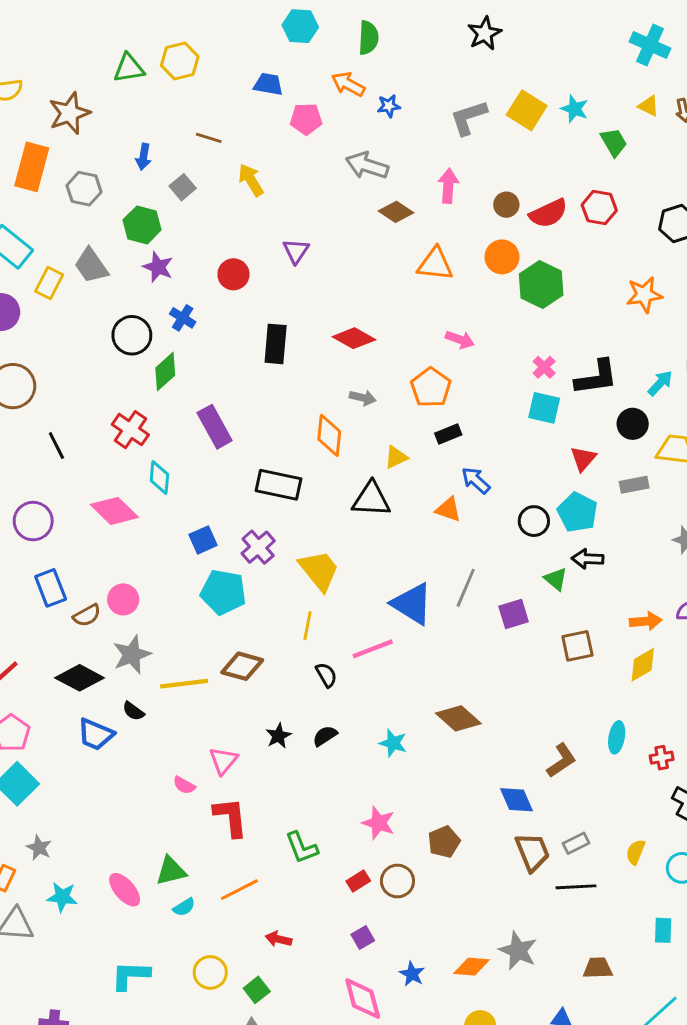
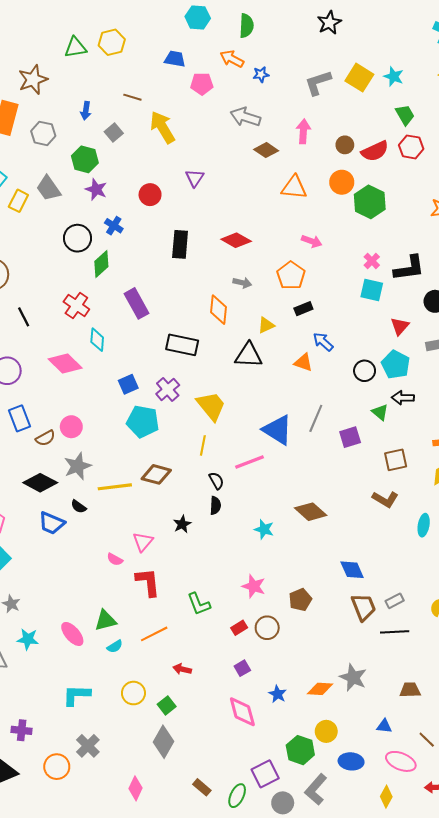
green trapezoid: (614, 142) -> (405, 115), moved
yellow arrow: (251, 180) -> (162, 127), size x1.4
black semicircle: (325, 736) -> (215, 505), moved, turned 126
brown L-shape: (561, 761) -> (385, 499), moved, turned 65

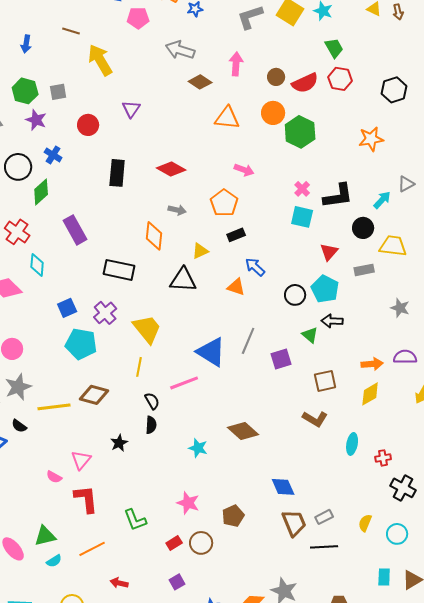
gray square: (114, 132) -> (58, 92), moved, turned 30

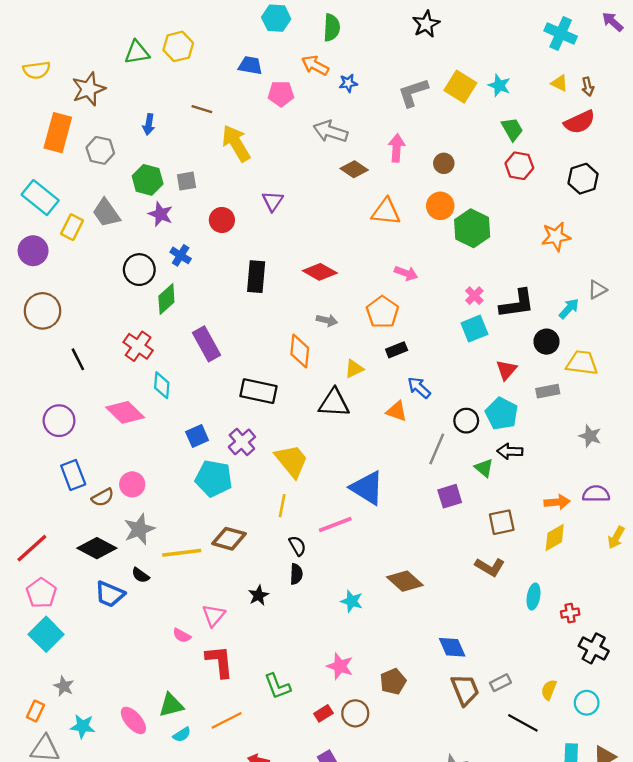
red semicircle: (305, 83) -> (580, 122), moved
cyan square: (302, 217) -> (474, 329), turned -35
gray line: (248, 341) -> (437, 449), moved
black line: (324, 547) -> (523, 723), moved, turned 32

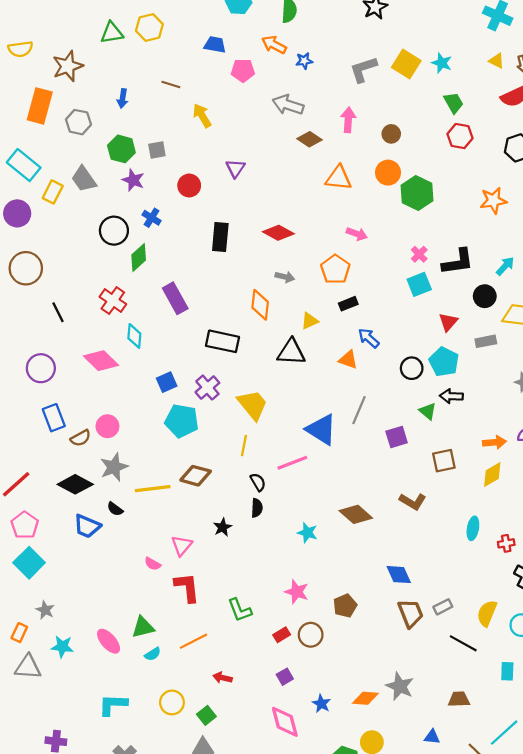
yellow arrow: (236, 143) -> (202, 116), size x0.7
gray line: (437, 449) -> (359, 410), moved
brown L-shape: (490, 567) -> (413, 501), moved
yellow semicircle: (549, 690) -> (487, 613), size x1.4

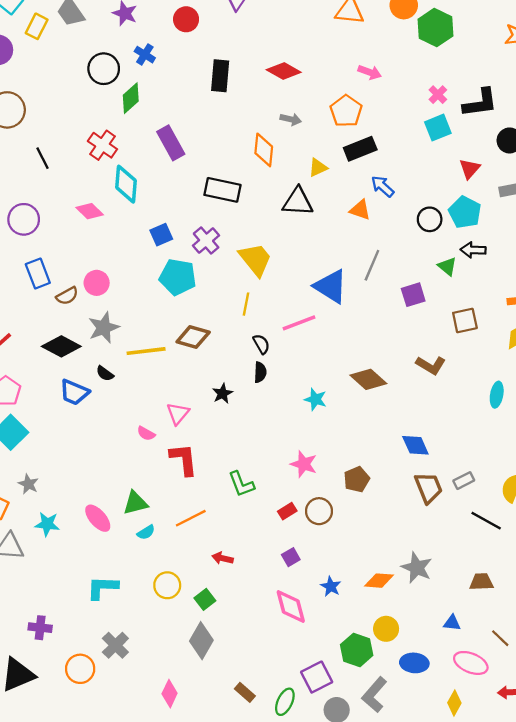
black rectangle: (348, 304) -> (360, 149), size x1.5
cyan diamond: (134, 336) -> (126, 184), size x1.4
pink diamond: (101, 361) -> (90, 211), size x0.7

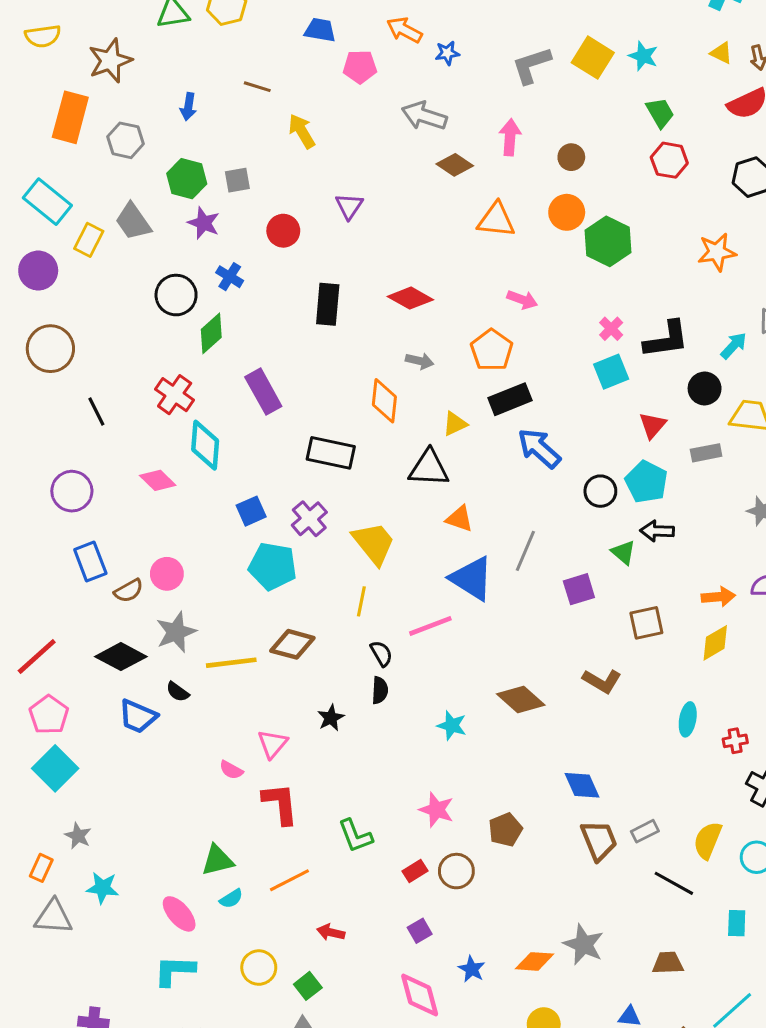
blue arrow: (383, 186) -> (539, 448), size x1.4
orange triangle: (360, 210) -> (459, 519), moved
pink ellipse: (98, 518) -> (179, 914), moved

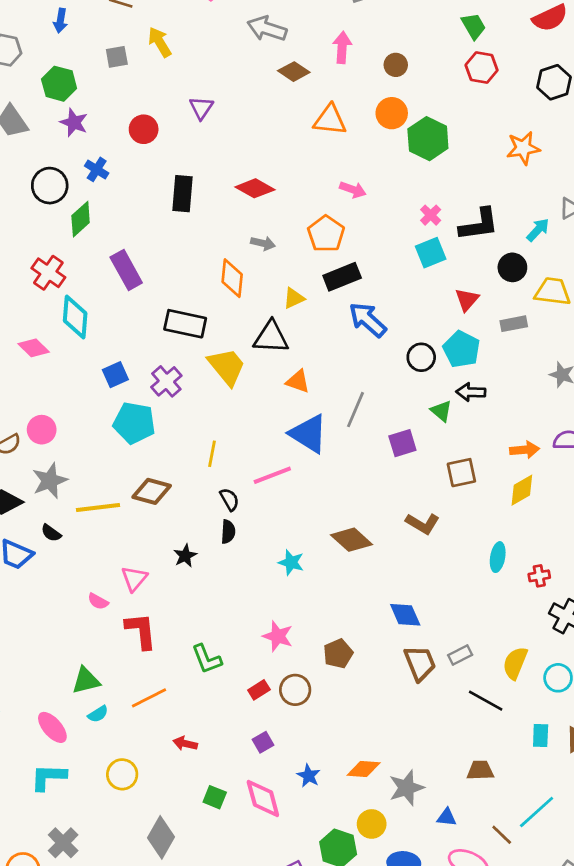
gray square: (237, 180) -> (117, 57), moved
yellow trapezoid: (374, 543) -> (227, 367), moved
gray star: (584, 945) -> (406, 788), moved, turned 30
green square: (308, 986) -> (215, 797), moved, turned -30

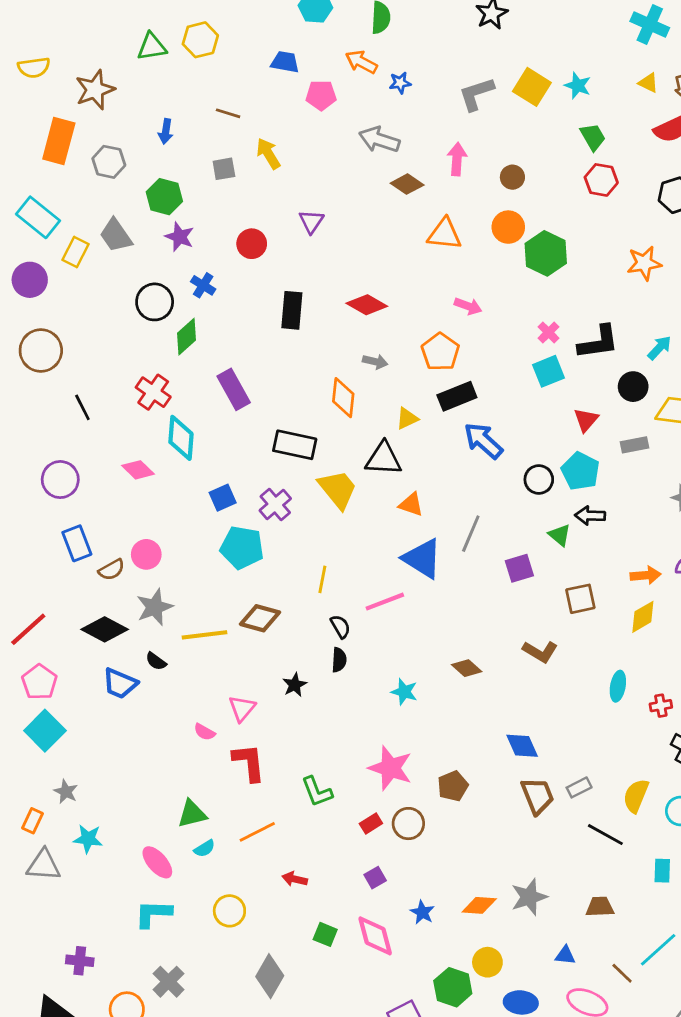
brown diamond: (351, 540) -> (467, 668), size x0.7
pink star: (278, 636) -> (390, 768), size x1.4
gray star: (406, 788) -> (529, 897), moved

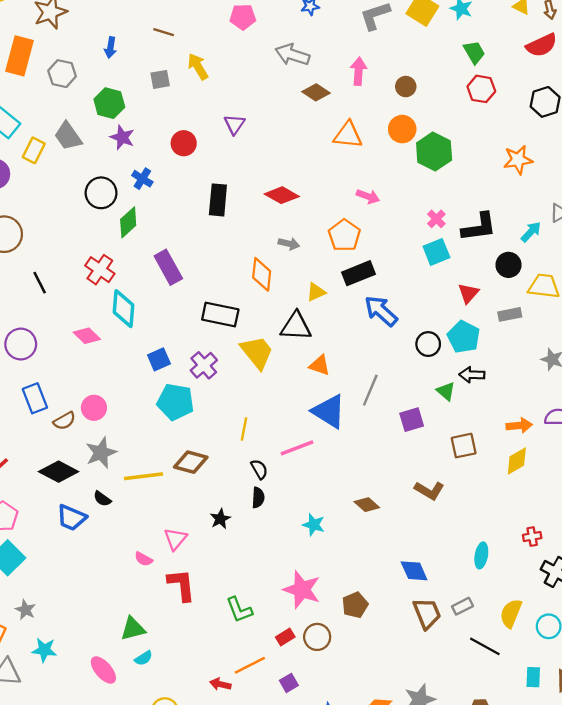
cyan ellipse: (618, 686) -> (481, 555), moved
orange line: (257, 832) -> (250, 665), moved

